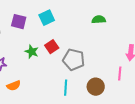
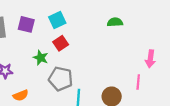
red square: (52, 47) -> (61, 43), moved
gray pentagon: (74, 60) -> (61, 79), moved

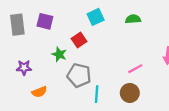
cyan square: (57, 20) -> (96, 17), moved
pink line: (138, 82) -> (135, 69), moved, turned 56

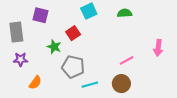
gray rectangle: (17, 25) -> (16, 32), moved
orange semicircle: (39, 92) -> (35, 83), turned -32
cyan line: (97, 94) -> (90, 85), turned 70

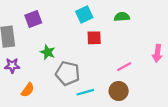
purple square: (40, 15) -> (33, 19), turned -35
red square: (73, 33) -> (94, 38), moved, turned 32

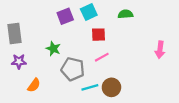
purple square: (33, 19) -> (65, 16), moved
pink line: (124, 67) -> (102, 57), moved
brown circle: (119, 91) -> (111, 87), moved

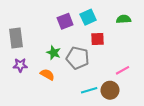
pink line: (102, 57) -> (123, 70), moved
gray pentagon: (73, 69) -> (78, 58), moved
orange semicircle: (34, 85) -> (47, 75), moved, turned -96

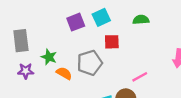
green star: (54, 53) -> (49, 57), moved
gray pentagon: (78, 58) -> (90, 63), turned -30
orange semicircle: (47, 75) -> (64, 73), moved

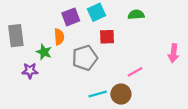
purple star: (26, 71) -> (30, 71), moved
orange semicircle: (64, 73) -> (59, 37), moved, turned 56

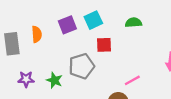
orange semicircle: (59, 37) -> (37, 34), moved
green star: (44, 52) -> (54, 80), moved

